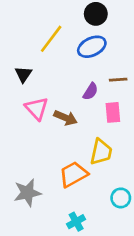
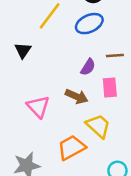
pink triangle: (37, 109) -> (38, 107), moved
brown arrow: (66, 118) -> (77, 96), moved
yellow trapezoid: (101, 152) -> (98, 126), turned -60

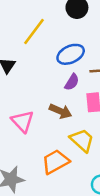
blue ellipse: (89, 24) -> (71, 54), moved

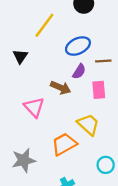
brown arrow: (60, 111) -> (61, 88), moved

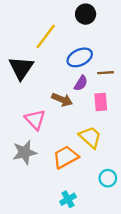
black triangle: (20, 56) -> (21, 68), size x1.6
gray star: (24, 160) -> (25, 152), moved

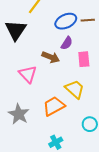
brown line: (105, 73) -> (88, 20), moved
gray star: (25, 152) -> (19, 114), moved, turned -30

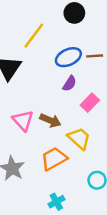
brown arrow: (51, 57) -> (50, 120), moved
pink rectangle: (84, 59) -> (90, 103), turned 49

